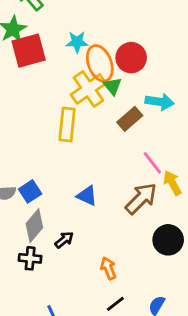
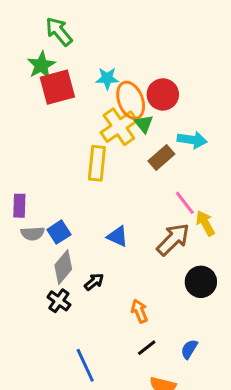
black cross: (30, 258) -> (59, 301), turned 30

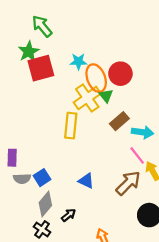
cyan arrow: (192, 140) -> (143, 132), moved

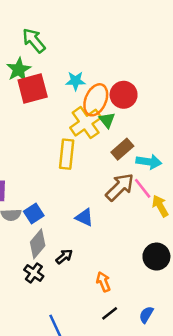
orange ellipse: (96, 78) -> (96, 100), turned 44
brown arrow: (128, 183) -> (120, 187), moved

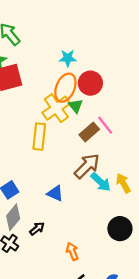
cyan star: (76, 81) -> (68, 58), moved
cyan arrow: (149, 162) -> (101, 182), moved, turned 35
pink line: (143, 188) -> (105, 125), moved

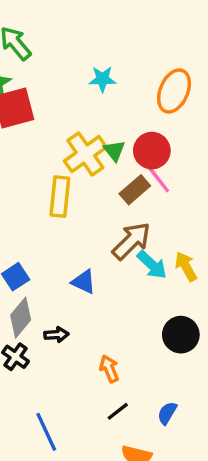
red circle: (90, 83) -> (152, 151), moved
orange ellipse: (65, 88) -> (174, 91), moved
black arrow: (37, 229) -> (56, 335), turned 35

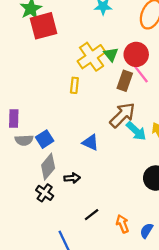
brown rectangle: (135, 190) -> (125, 81), turned -30
yellow rectangle: (60, 197) -> (74, 85), size x0.6
orange arrow: (109, 369) -> (122, 224), moved
black line: (118, 411) -> (92, 215), moved

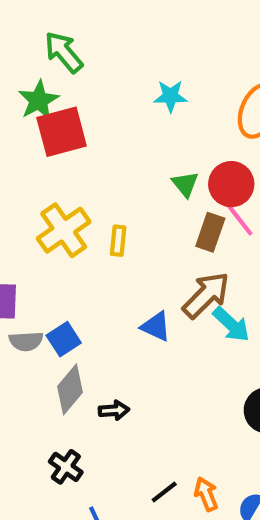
yellow cross: (92, 57) -> (64, 230), moved
blue triangle: (90, 143) -> (156, 327), moved
black cross: (45, 193) -> (66, 467), moved
black line: (92, 215) -> (164, 492), moved

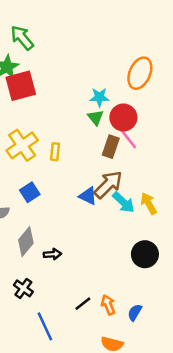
cyan star: (171, 96) -> (99, 97), moved
blue triangle: (156, 327) -> (88, 196), moved
blue square: (64, 339) -> (30, 192), moved

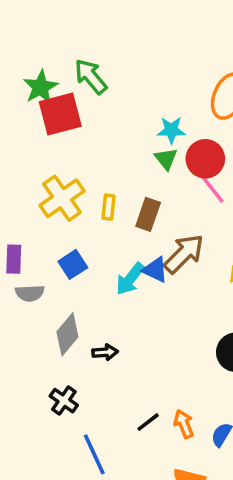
green arrow: (22, 38) -> (91, 76), moved
brown rectangle: (111, 147) -> (148, 214), moved
cyan arrow: (123, 202) -> (130, 279), moved, turned 85

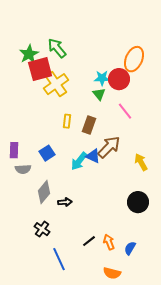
red circle: (205, 159) -> (119, 79), moved
yellow cross: (62, 198) -> (56, 84), moved

